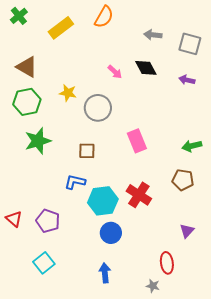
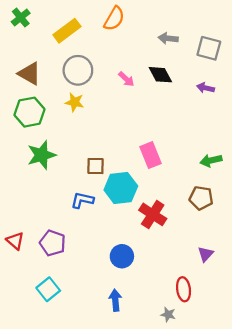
gray circle: (98, 108) -> (78, 70), moved
cyan hexagon: (103, 201) -> (121, 188), moved

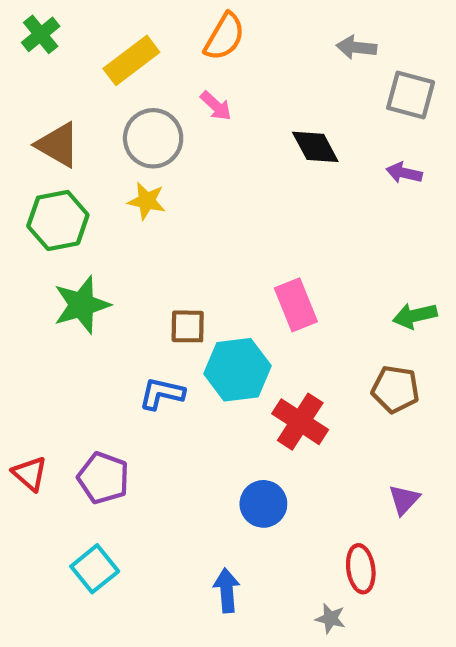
gray arrow: (168, 38) -> (356, 47), moved
pink arrow: (126, 79) -> (216, 106), moved
blue circle: (122, 256) -> (263, 504), moved

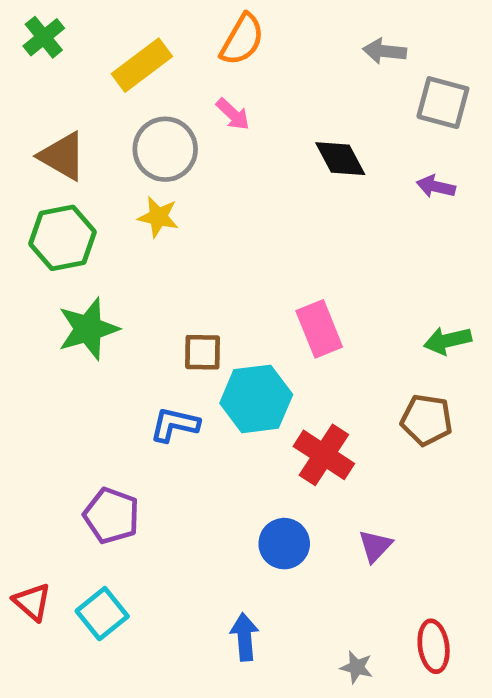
red triangle: (30, 474) -> (32, 602), moved
purple triangle: (404, 500) -> (375, 546), moved
red ellipse: (361, 569) -> (434, 646), moved

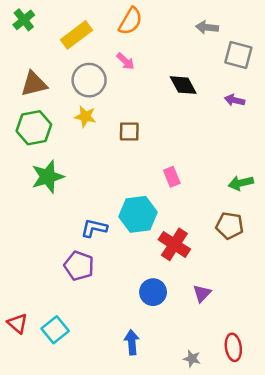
brown triangle: (63, 156) -> (34, 84), turned -44
pink rectangle: (319, 329) -> (172, 177), size x0.7
brown square: (203, 352) -> (129, 132), moved
purple pentagon: (112, 516) -> (79, 266), moved

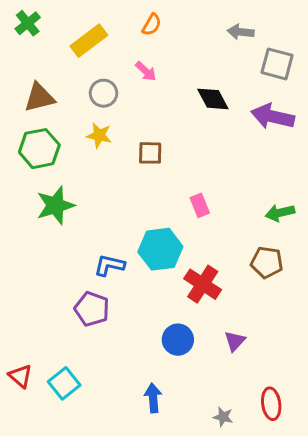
orange semicircle: (130, 21) -> (152, 25), size x0.7
gray circle: (89, 80) -> (104, 93), size x0.7
purple arrow: (235, 100) -> (273, 116), size x1.8

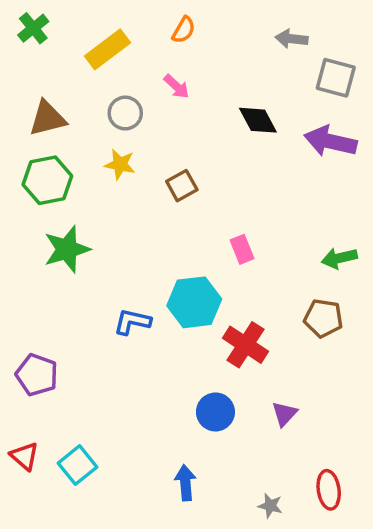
brown square: (150, 153) -> (182, 186), turned -30
purple pentagon: (92, 309) -> (37, 375), moved

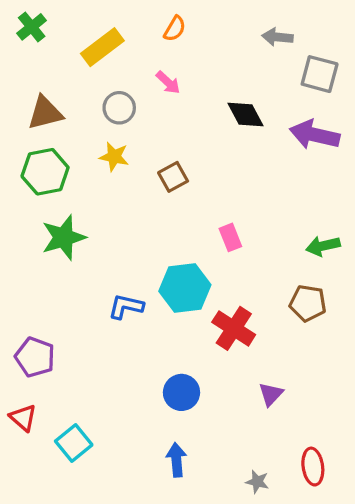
blue circle: (215, 412) -> (181, 392), moved
red triangle: (24, 456) -> (23, 418), moved

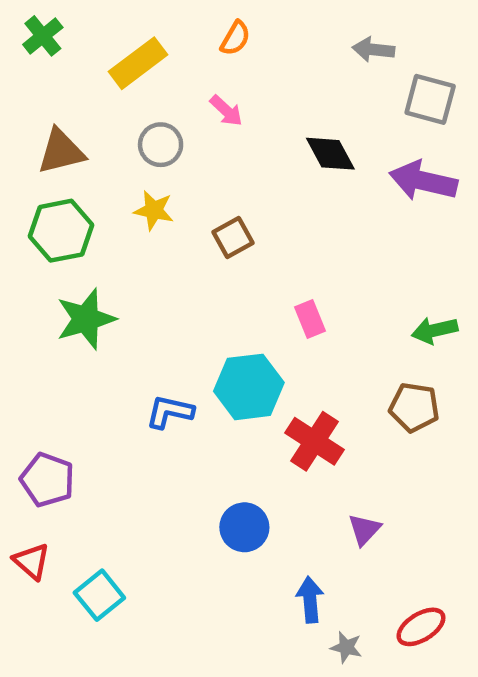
blue arrow: (176, 460) -> (310, 600), moved
red ellipse: (313, 467) -> (421, 627), turned 66

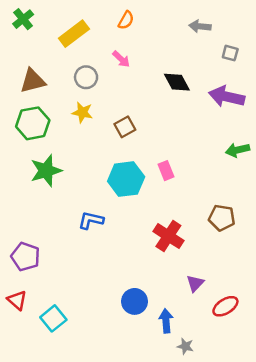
gray square: (430, 99) -> (230, 53), size x0.6
green arrow: (435, 330) -> (238, 150), moved
cyan hexagon: (249, 387) -> (126, 179), moved
blue circle: (244, 527) -> (135, 301), moved
red ellipse: (421, 627) -> (225, 306), moved

